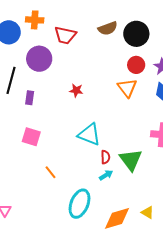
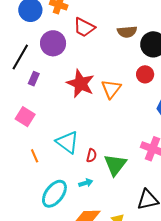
orange triangle: (127, 88) -> (111, 89), moved
red star: (76, 90) -> (81, 84), size x2.0
cyan triangle: (89, 134) -> (67, 142), moved
cyan arrow: (106, 175) -> (86, 183), moved

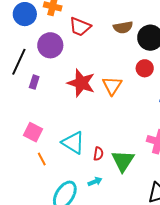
pink square: (25, 117) -> (33, 132), moved

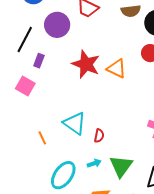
orange triangle: (112, 86) -> (117, 69), turned -40
pink square: (33, 132) -> (25, 86), moved
green triangle: (123, 161) -> (121, 166), moved

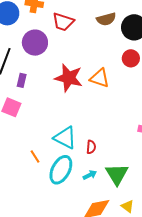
cyan ellipse: (63, 175) -> (61, 170), moved

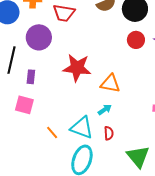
orange triangle: (100, 78) -> (110, 84), moved
orange line: (35, 157) -> (52, 132), moved
cyan arrow: (90, 175) -> (105, 110), moved

